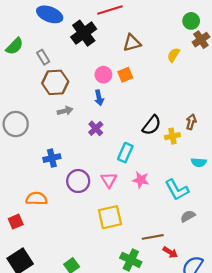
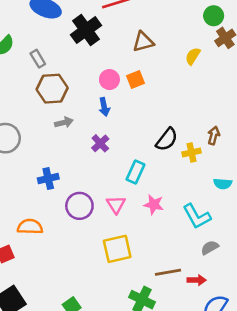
red arrow: (170, 252) -> (197, 280), moved, turned -32

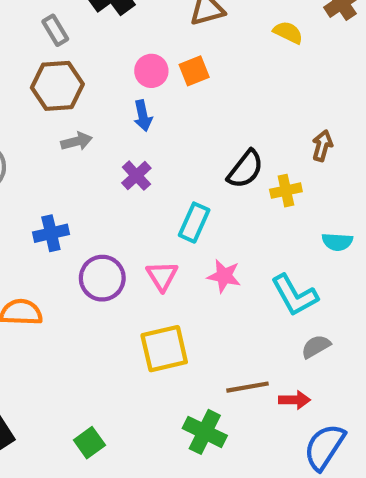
yellow semicircle: (193, 56) -> (288, 32), turned 84
gray rectangle: (38, 59) -> (55, 30), moved
brown arrow: (214, 136) -> (322, 146), moved

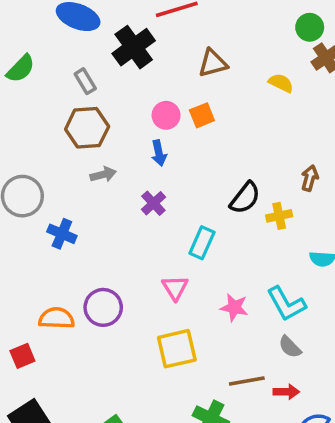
blue cross: (51, 233) -> (62, 234), moved, turned 36
pink star: (224, 276) -> (234, 307), moved
purple circle: (102, 278) -> (103, 307), moved
gray semicircle: (316, 346) -> (290, 347), moved, turned -105

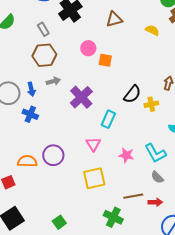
orange square: (202, 115) -> (105, 60), moved, turned 32
blue arrow: (159, 153) -> (31, 89), moved
purple cross: (153, 203) -> (81, 97), size x1.6

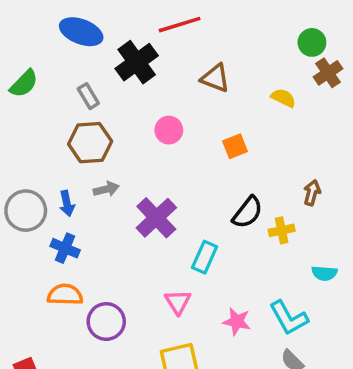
brown triangle: (114, 19) -> (215, 78), turned 36
orange square: (105, 60) -> (235, 146), moved, turned -32
orange semicircle: (27, 161) -> (65, 295), moved

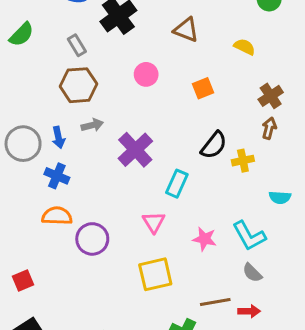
brown cross: (328, 73) -> (271, 96), moved

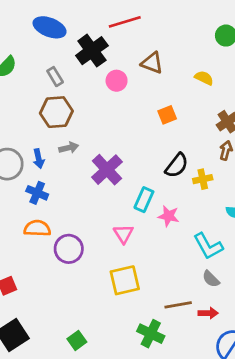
pink circle: (146, 74) -> (117, 81), moved
pink star: (205, 239) -> (169, 216), moved

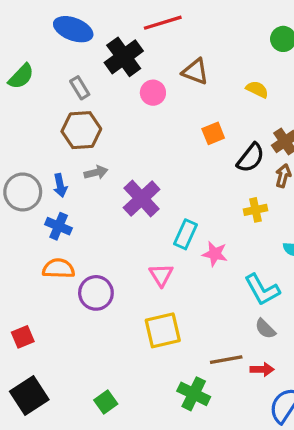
black semicircle: (177, 165) -> (251, 158), moved

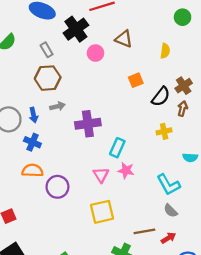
yellow semicircle: (257, 89) -> (165, 51), turned 72
purple cross: (142, 198) -> (88, 124), turned 35
pink star: (215, 254) -> (126, 170), moved
red arrow: (262, 369) -> (168, 238), turned -32

